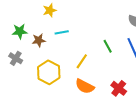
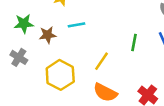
green line: (108, 46) -> (134, 42), turned 40

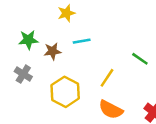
green line: (134, 42) -> (140, 59), turned -66

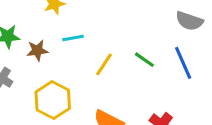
yellow line: (107, 78) -> (104, 64), moved

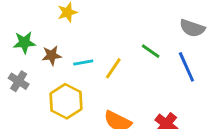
cyan line: (73, 38) -> (83, 63), moved
green line: (144, 60) -> (151, 51), moved

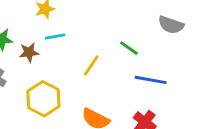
cyan line: (83, 63) -> (55, 36), moved
blue line: (186, 67) -> (151, 80), moved, turned -56

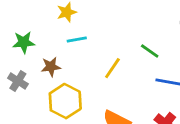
brown star: (29, 52) -> (51, 67), moved

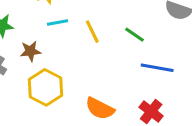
yellow line: (112, 68) -> (92, 32), moved, turned -60

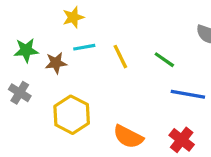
brown star: (30, 51) -> (56, 63), moved

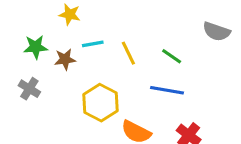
yellow star: (73, 17) -> (70, 14), moved, turned 30
blue line: (188, 94) -> (167, 90), moved
yellow hexagon: (72, 115) -> (101, 103), moved

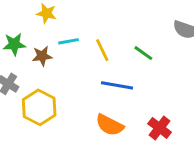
blue line: (167, 90) -> (117, 85), moved
yellow hexagon: (101, 103) -> (39, 107), moved

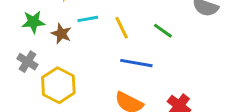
brown star: (42, 56) -> (61, 34), turned 30

